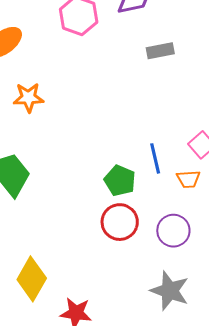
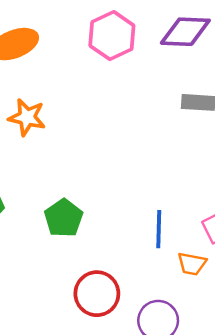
green pentagon: (120, 181) -> (64, 218), moved

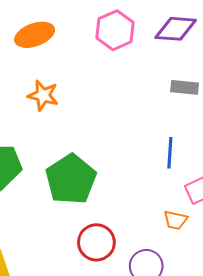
green pentagon: (64, 218) -> (71, 179), size x1.6
blue line: (159, 229) -> (170, 153), moved

